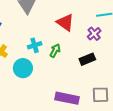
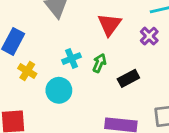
red triangle: (65, 23) -> (109, 25), turned 36
black rectangle: (87, 59) -> (128, 78), moved

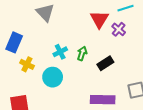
red triangle: (109, 25) -> (99, 19), moved

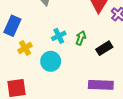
yellow cross: (27, 64) -> (25, 48), turned 32

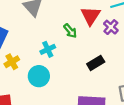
green arrow: (81, 38) -> (70, 31), moved, turned 120

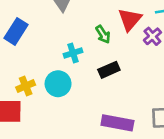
yellow cross: (12, 62) -> (26, 86), moved
black rectangle: (96, 63) -> (109, 70), moved

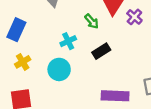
yellow cross: (26, 86) -> (23, 62), moved

